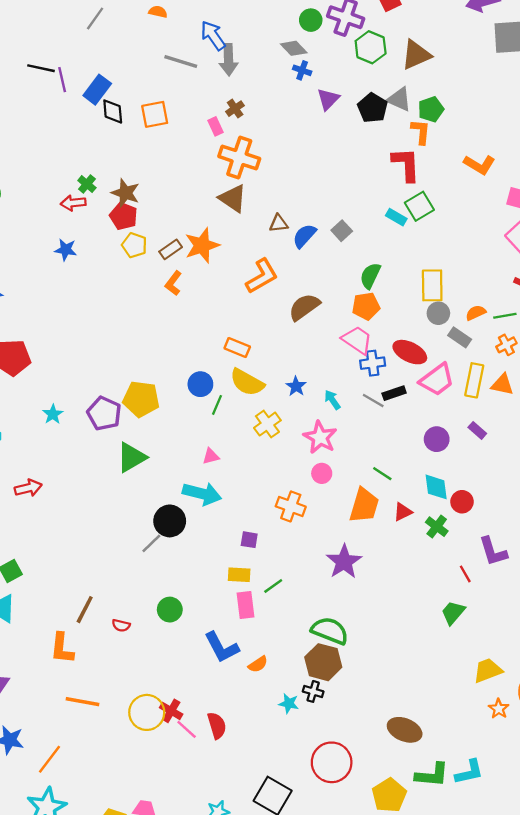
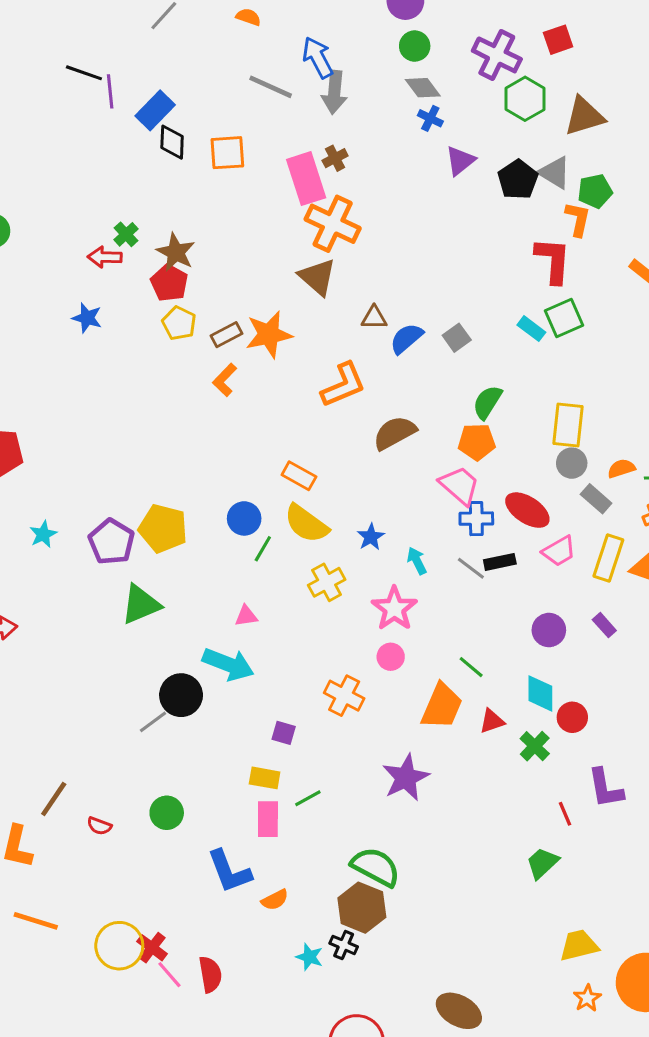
green circle: (311, 20) -> (415, 46), moved
pink rectangle: (215, 126) -> (306, 179), size x2.0
pink trapezoid: (437, 380) -> (559, 551), size x0.7

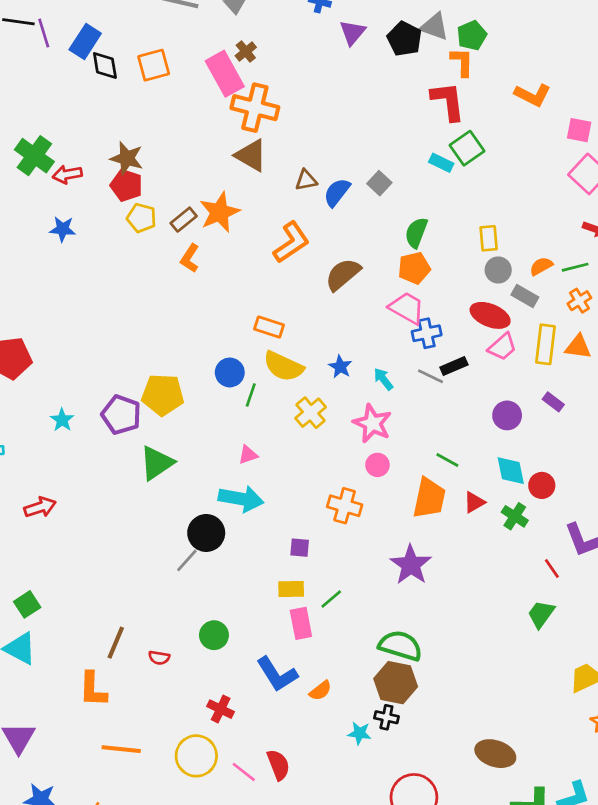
green cross: (126, 234) -> (34, 156), moved, size x1.8
yellow rectangle: (568, 425) -> (489, 238), size x0.7
red ellipse: (527, 510) -> (490, 315), moved
red cross: (152, 948) -> (221, 709), moved

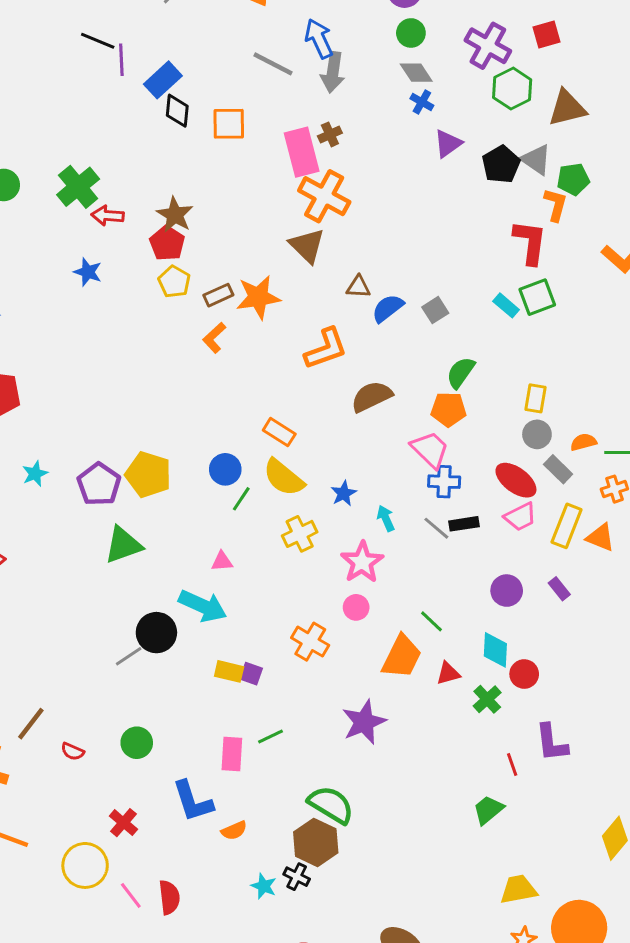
yellow rectangle: (291, 589) -> (229, 671), moved

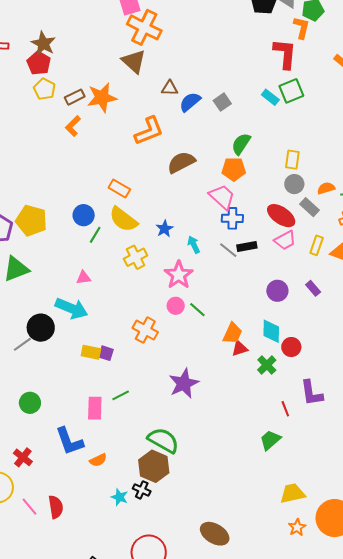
yellow rectangle: (567, 526) -> (317, 245), size x0.7
green line: (431, 621) -> (197, 310), moved
orange trapezoid: (402, 657) -> (233, 333), moved, size x0.7

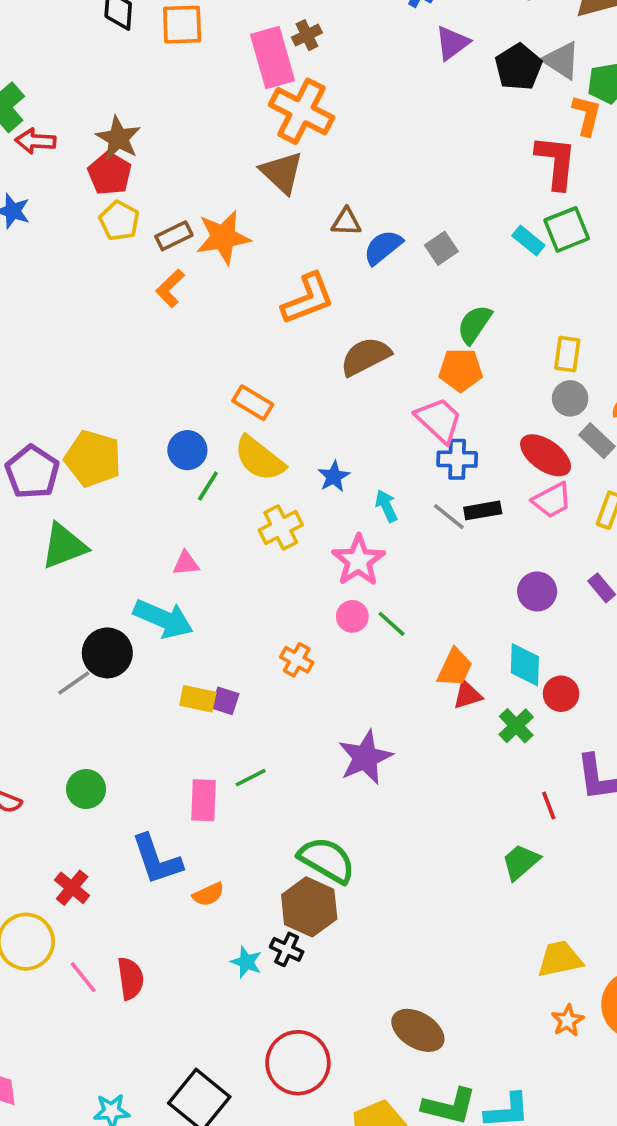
orange cross: (145, 330) -> (297, 660), size x0.7

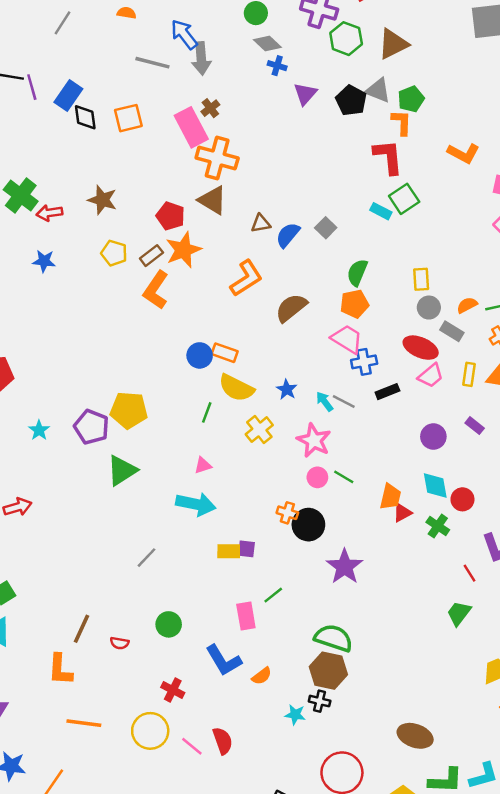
red pentagon: (110, 174) -> (170, 216), moved
orange L-shape: (170, 288) -> (156, 290), size x1.5
blue circle: (187, 450) -> (200, 355), moved
gray line: (449, 517) -> (344, 401), moved
black circle: (107, 653) -> (308, 525), moved

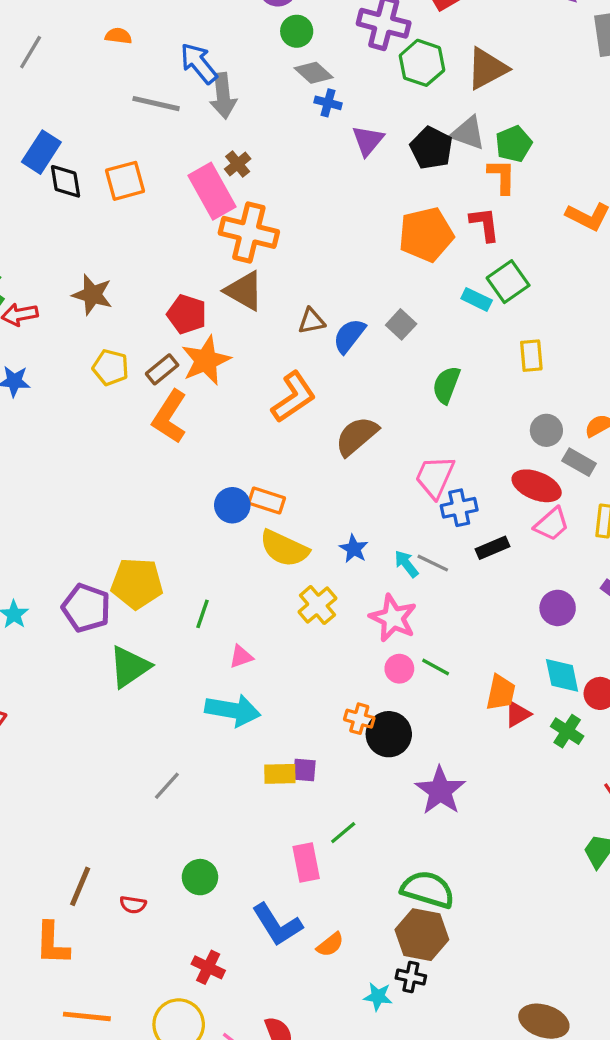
red L-shape: (388, 157) -> (485, 224), size x0.7
yellow rectangle: (421, 279) -> (531, 356), moved
orange pentagon: (354, 304) -> (426, 235), moved, size x1.4
pink trapezoid: (347, 339) -> (435, 477), turned -96
green line: (207, 412) -> (202, 614), moved

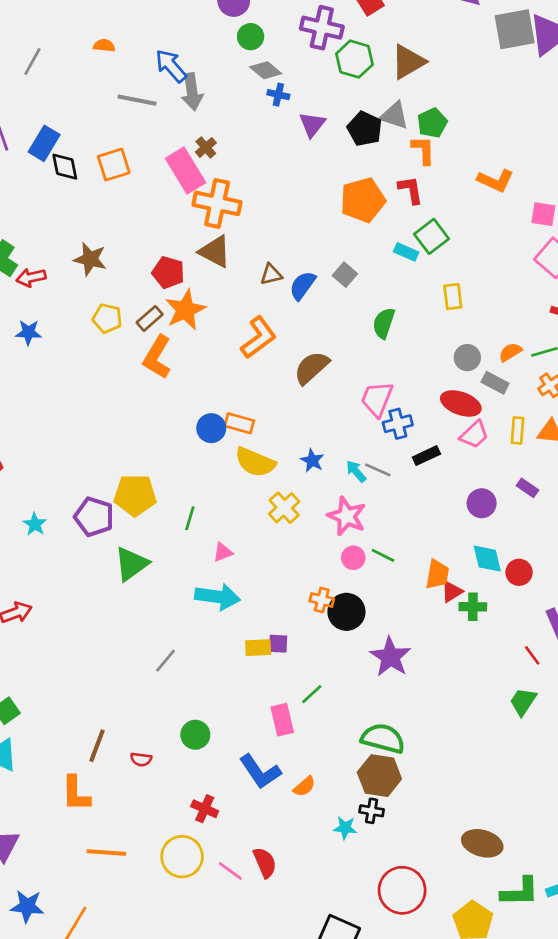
green cross: (567, 731) -> (473, 607), moved, turned -30

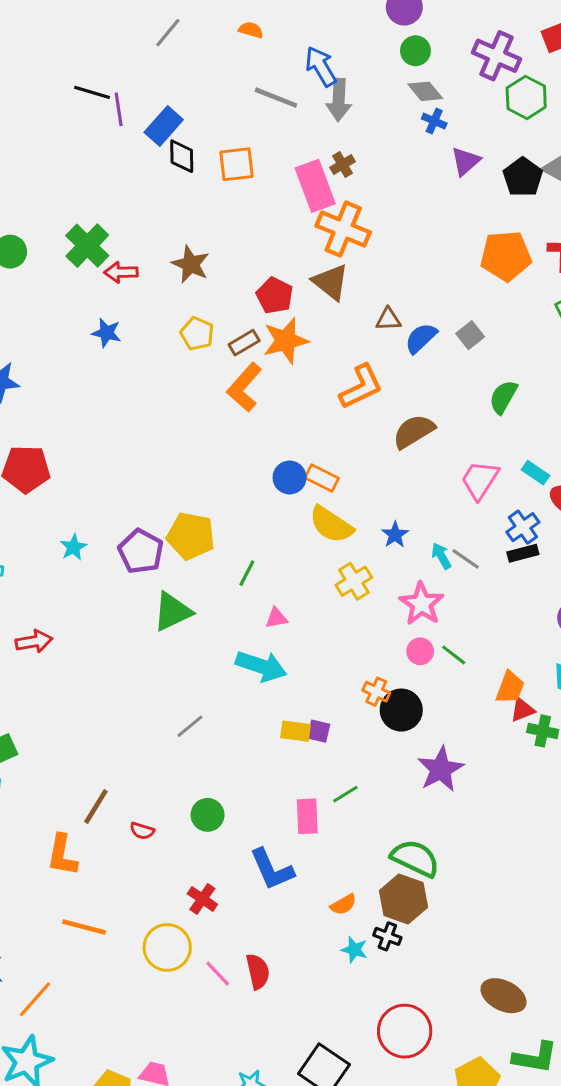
cyan rectangle: (406, 252) -> (535, 473), moved
blue cross: (398, 424) -> (523, 527), moved, turned -32
orange semicircle: (304, 787) -> (343, 905), moved

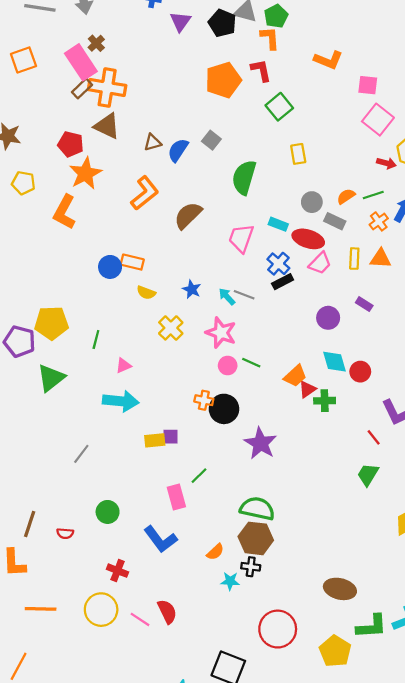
brown rectangle: (244, 343) -> (82, 88), moved
green semicircle: (503, 397) -> (244, 177), size x1.4
yellow semicircle: (331, 525) -> (146, 293), size x0.6
orange trapezoid: (510, 688) -> (295, 376), turned 40

